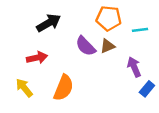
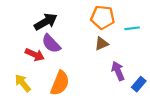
purple semicircle: (86, 46) -> (51, 44), moved
red arrow: (37, 58) -> (35, 55), turned 36
purple arrow: (134, 67) -> (118, 71), moved

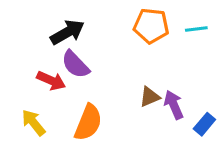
cyan line: (132, 28) -> (196, 29), moved
brown triangle: (102, 44) -> (150, 97), moved

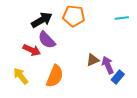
orange pentagon: (151, 26) -> (74, 16), moved
blue rectangle: (204, 124) -> (118, 77), moved

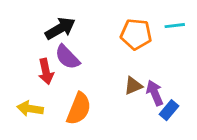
orange pentagon: (74, 16) -> (136, 34), moved
red arrow: (32, 50) -> (46, 71), turned 54
yellow arrow: (21, 76) -> (30, 109), turned -42

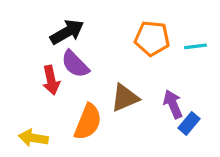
cyan line: (175, 26) -> (195, 46), moved
brown triangle: (133, 86) -> (125, 98), moved, size x1.4
yellow arrow: (30, 109) -> (33, 138), moved

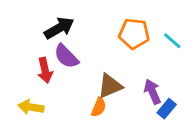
cyan line: (195, 46) -> (172, 41), turned 48
orange semicircle: (88, 122) -> (99, 107), moved, size x0.6
yellow arrow: (33, 138) -> (31, 107), moved

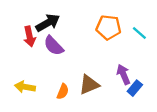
red arrow: (45, 70) -> (30, 37), moved
brown triangle: (110, 86) -> (89, 85), moved
orange semicircle: (99, 107) -> (63, 91), moved

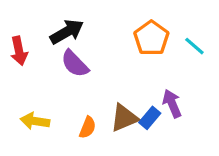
orange pentagon: (109, 27) -> (151, 38), turned 30
red arrow: (30, 37) -> (19, 51), moved
blue rectangle: (135, 88) -> (150, 118), moved

